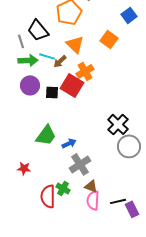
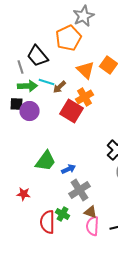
orange triangle: (75, 44) -> (86, 70), moved
black square: (52, 92) -> (16, 104), moved

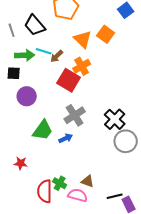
gray line: (20, 67) -> (12, 30), moved
purple circle: (30, 111) -> (27, 96), moved
gray cross: (80, 190) -> (75, 115), moved
pink semicircle: (92, 226) -> (78, 195), moved, turned 102

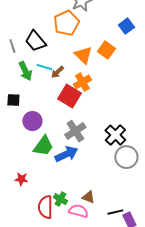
green arrow: (25, 55) -> (25, 71), turned 66
black square: (14, 73) -> (13, 100), moved
purple circle: (27, 96) -> (32, 121), moved
blue arrow: (66, 138) -> (66, 154), size x1.6

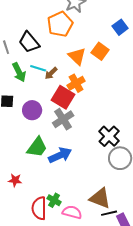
purple circle: (32, 121) -> (32, 110), moved
gray cross: (75, 131) -> (63, 119), moved
brown triangle: (88, 197) -> (100, 198), moved, size x1.6

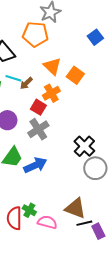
orange pentagon: (60, 24) -> (35, 34), turned 30
orange square: (100, 51) -> (75, 75), moved
red square: (63, 97) -> (38, 107), size x0.7

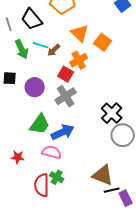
pink semicircle: (47, 222) -> (52, 152), moved

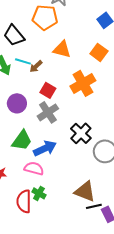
orange triangle: (80, 33) -> (62, 49), turned -30
orange square: (103, 42) -> (99, 52), moved
orange cross: (79, 60) -> (83, 83), moved, size x1.4
black cross: (112, 113) -> (81, 133), moved

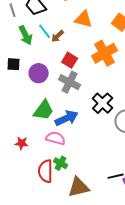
cyan line: (23, 61) -> (45, 31), turned 35
gray cross: (48, 112) -> (70, 82), turned -30
brown triangle: (85, 191) -> (79, 187), moved, turned -35

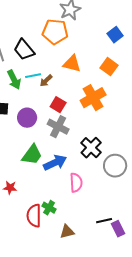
cyan line: (45, 31) -> (33, 76), turned -63
pink semicircle: (56, 138) -> (76, 183), moved, turned 72
brown triangle: (79, 187) -> (67, 232), size x0.7

